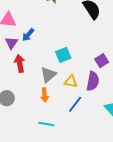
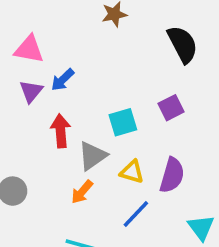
purple square: (102, 61) -> (171, 108), moved
red arrow: (20, 63) -> (61, 131), moved
orange arrow: (45, 95) -> (82, 192), turned 40

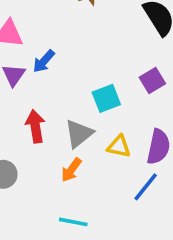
red arrow: (61, 131) -> (35, 126), moved
blue line: (136, 214) -> (146, 187), moved

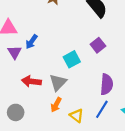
red arrow: (35, 126) -> (31, 81), turned -66
yellow triangle: (119, 146) -> (77, 116), moved, turned 32

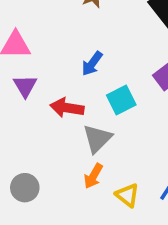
blue arrow: (32, 42) -> (92, 64), moved
red arrow: (31, 81) -> (67, 108), moved

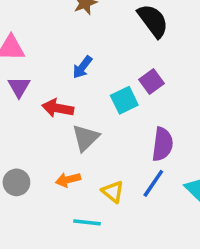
cyan square: (121, 100) -> (124, 100), moved
orange arrow: (93, 176) -> (68, 180), moved, turned 45

